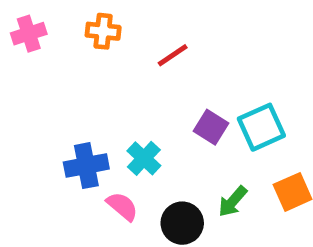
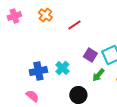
orange cross: (103, 31) -> (45, 15), turned 32
green arrow: (233, 201) -> (98, 75), moved
pink semicircle: (122, 206) -> (32, 96), moved

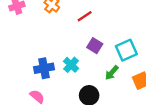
purple square: (90, 55) -> (95, 46), moved

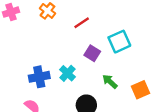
cyan square: (126, 50) -> (119, 42), moved
green arrow: (112, 73) -> (110, 82), turned 91

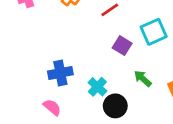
cyan cross: (67, 73) -> (97, 87), moved

